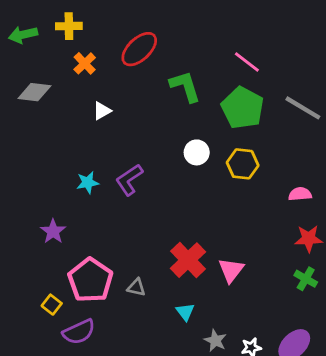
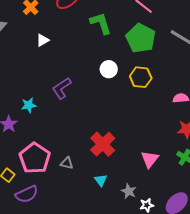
cyan star: (88, 183) -> (29, 105), moved
pink triangle: (231, 270) -> (150, 159), moved
gray star: (215, 340) -> (129, 191), moved

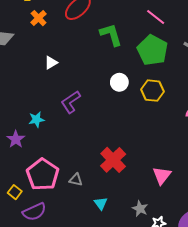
white triangle: (43, 40) -> (51, 63), moved
cyan triangle: (101, 180) -> (101, 203), moved

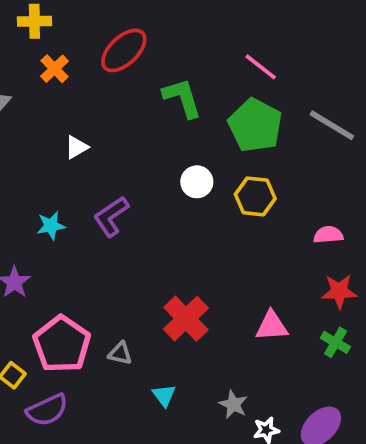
cyan star: (36, 120) -> (51, 226), moved
pink triangle: (162, 175) -> (272, 326), moved, turned 48

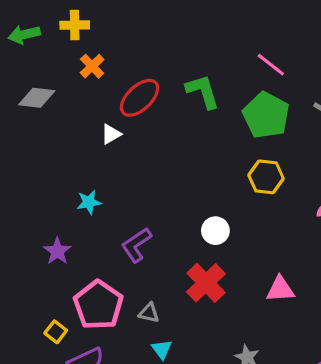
red ellipse: (124, 50) -> (140, 98), moved
white circle: (197, 182) -> (215, 231), moved
purple L-shape: (111, 216) -> (136, 245), moved
cyan triangle: (164, 395) -> (162, 349), moved

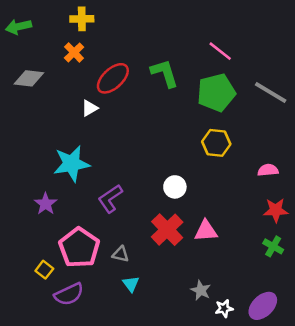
yellow cross: (75, 25) -> (82, 19), moved
green pentagon: (266, 115) -> (216, 93), turned 30
cyan star: (89, 202) -> (71, 164), size x1.8
pink triangle: (280, 289) -> (206, 231), moved

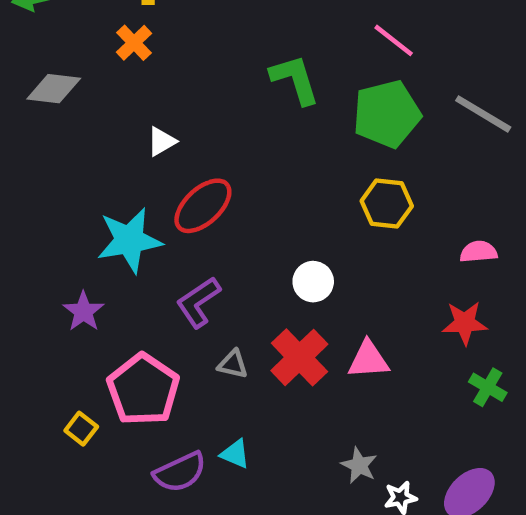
red ellipse: (113, 78) -> (203, 206), moved
red star: (276, 210) -> (465, 323), moved
gray triangle: (121, 254) -> (233, 364), moved
cyan triangle: (131, 284) -> (235, 454), turned -30
purple semicircle: (69, 294) -> (180, 472), moved

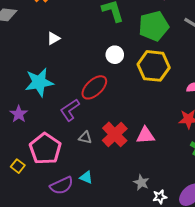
yellow hexagon: (387, 204) -> (154, 66), size x1.4
red ellipse: (203, 206) -> (94, 87), moved
white circle: (313, 282) -> (115, 55), moved

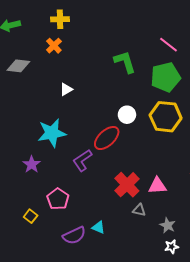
white circle: (115, 55) -> (127, 115), moved
gray triangle: (85, 137) -> (139, 210), moved
pink pentagon: (45, 149) -> (58, 199), size x0.7
gray star: (141, 182) -> (168, 225), moved

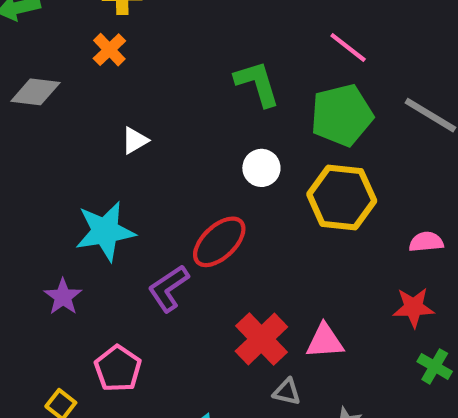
white circle: (127, 115) -> (261, 168), moved

